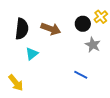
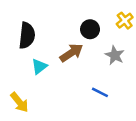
black circle: (83, 24) -> (90, 29), moved
brown arrow: (51, 29) -> (71, 53), moved, turned -54

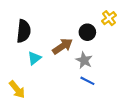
black circle: (90, 29) -> (87, 32), moved
gray star: (115, 55) -> (84, 60), moved

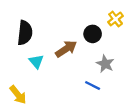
cyan triangle: (34, 58) -> (36, 61), turned -32
gray star: (84, 60) -> (105, 64), moved

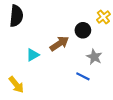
black semicircle: (25, 33) -> (16, 16), moved
cyan triangle: (36, 61) -> (33, 55), turned 40

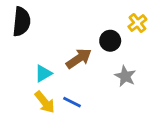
blue line: (83, 76) -> (72, 102), moved
yellow arrow: (16, 85) -> (45, 102), moved

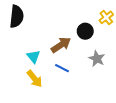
cyan triangle: (43, 73) -> (33, 57), turned -40
blue line: (72, 102) -> (62, 68), moved

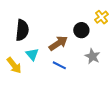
black semicircle: (17, 16) -> (22, 30), moved
yellow arrow: (35, 79) -> (14, 65), moved

